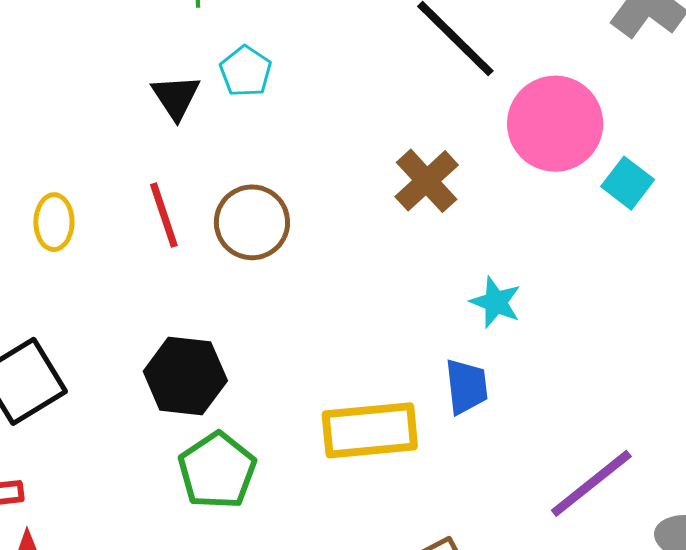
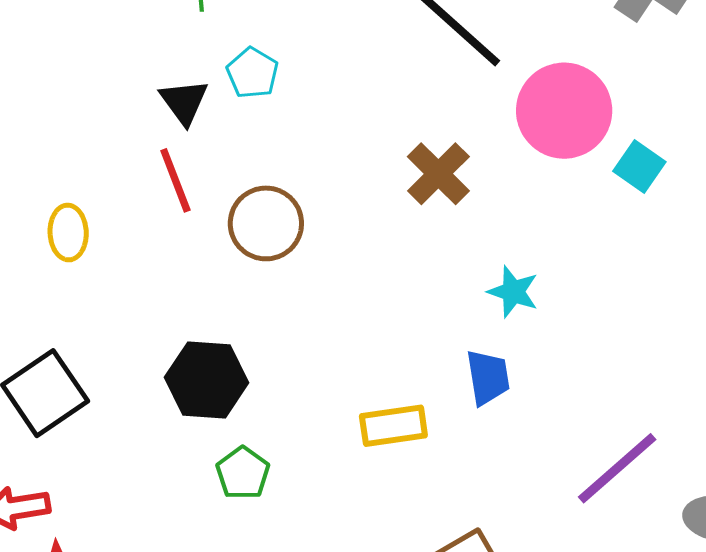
red line: (164, 215) -> (175, 180), moved
yellow rectangle: (370, 430) -> (393, 426), size x0.7
green pentagon: (217, 471) -> (243, 473), size x0.7

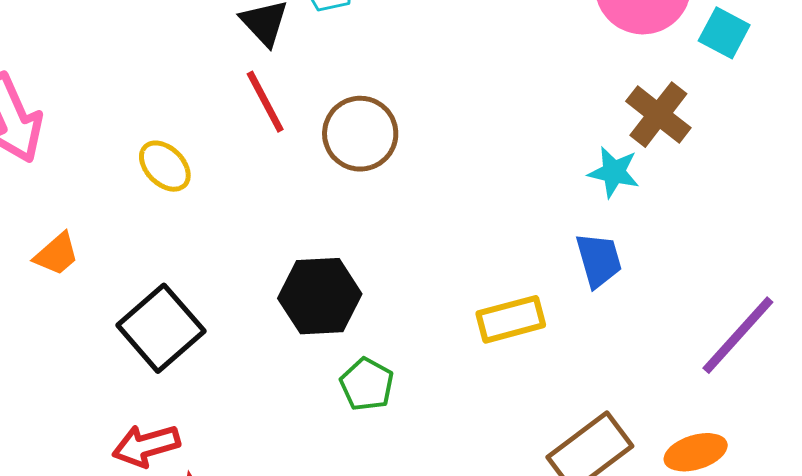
brown cross: (438, 174) -> (658, 115), moved
yellow ellipse: (68, 233) -> (165, 166), turned -36

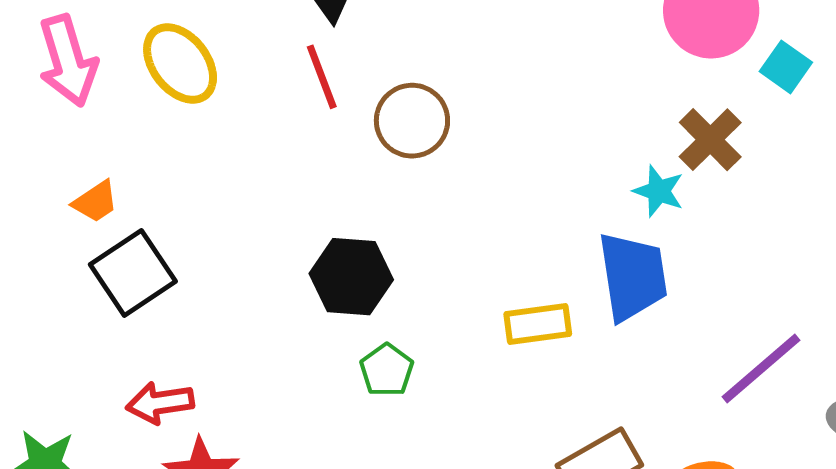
yellow ellipse: (165, 166) -> (180, 64), moved, size x1.5
blue trapezoid: (599, 260) -> (633, 276), size x1.6
black square: (161, 328) -> (133, 273), moved

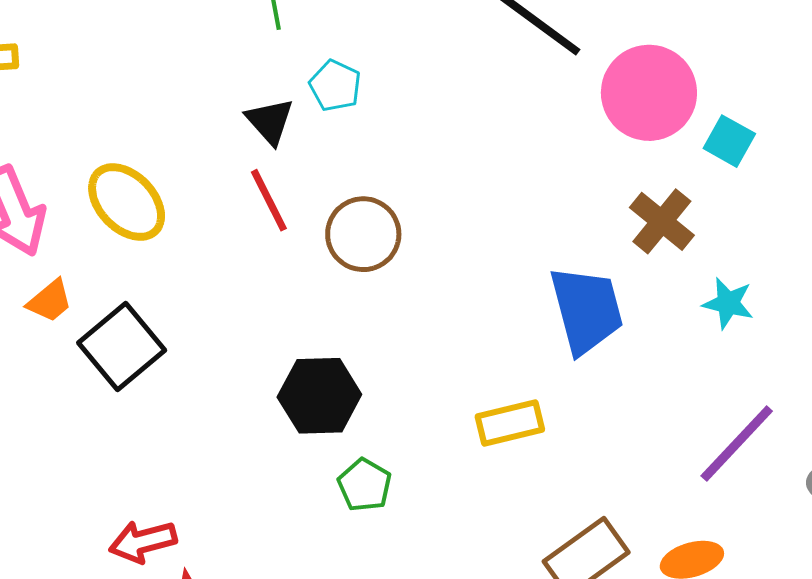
cyan star: (659, 191) -> (728, 303), moved
orange trapezoid: (95, 202) -> (50, 301), moved
black square: (133, 273) -> (122, 346), moved
blue trapezoid: (633, 276) -> (586, 310), moved

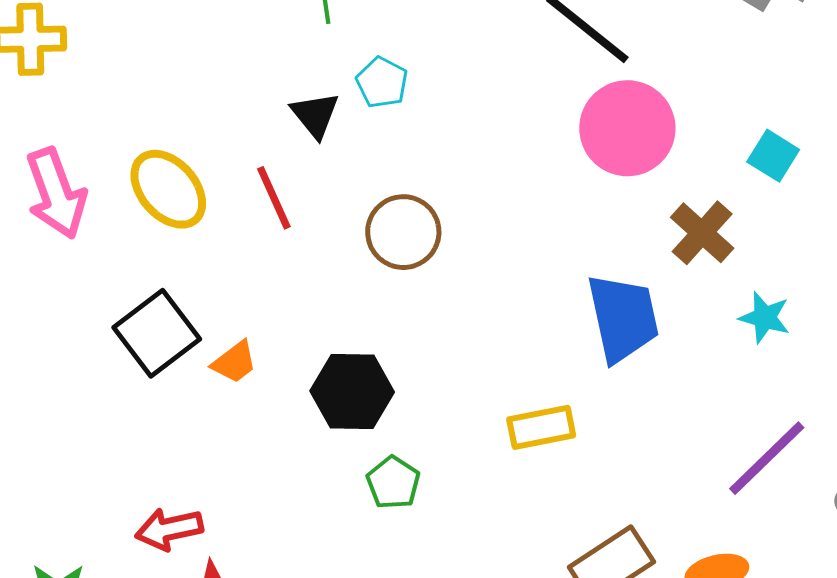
pink circle: (649, 93) -> (627, 128), moved
red line: (269, 200) -> (274, 198), moved
orange trapezoid: (50, 301) -> (234, 362), moved

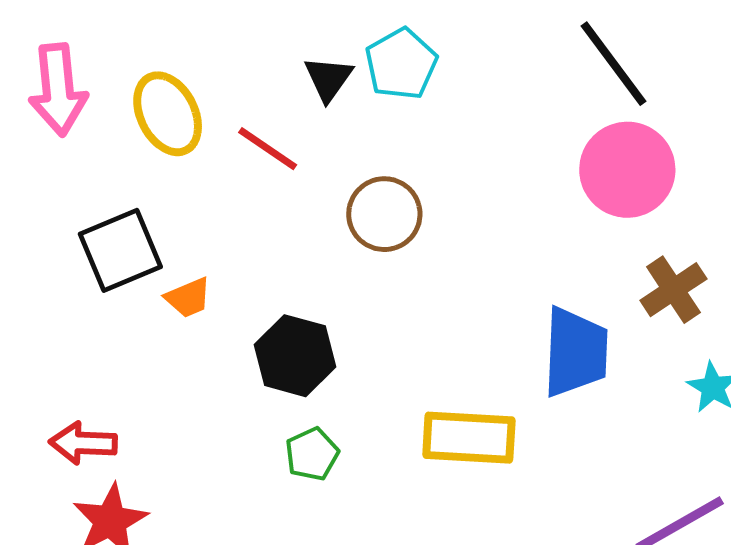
cyan pentagon: (382, 82) -> (401, 64), size x1.4
red line: (274, 198) -> (268, 149), turned -46
yellow rectangle: (541, 427) -> (469, 438), size x1.4

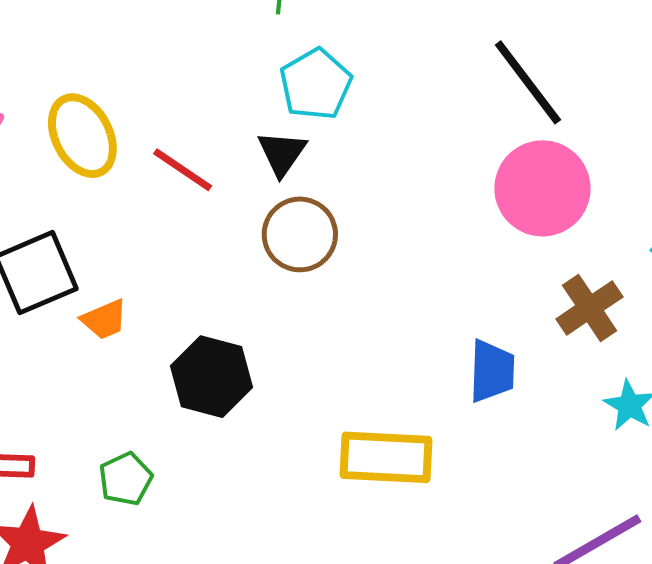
black triangle: (328, 79) -> (282, 153), moved
blue trapezoid: (575, 352) -> (492, 371), size x0.7
green pentagon: (312, 454) -> (126, 479), moved

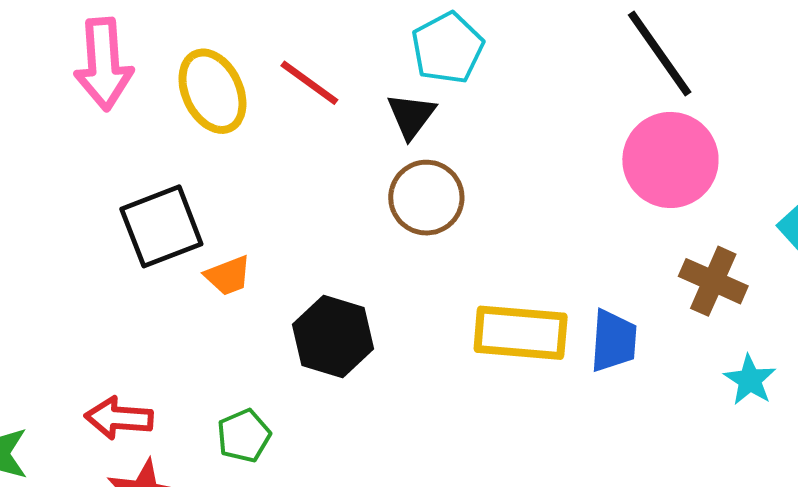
red line: (183, 170) -> (309, 83), moved
brown cross: (590, 308) -> (713, 281), turned -34
yellow rectangle: (386, 457) -> (521, 333), moved

